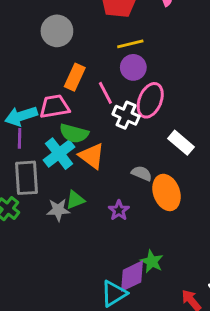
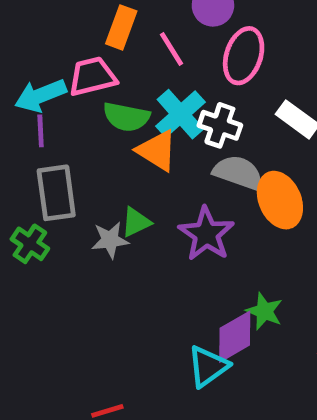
white cross: (126, 115) -> (220, 125), moved
cyan cross: (59, 154) -> (180, 114), moved
gray semicircle: (142, 173) -> (238, 173), size x1.5
purple star: (119, 210) -> (206, 234), size x1.6

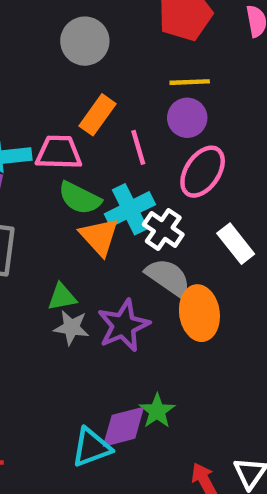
gray star: (110, 240) -> (71, 328), moved

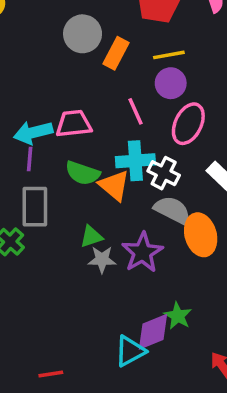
orange rectangle: (98, 115) -> (116, 53), moved
green semicircle: (80, 198) -> (83, 173), moved
cyan cross: (130, 209) -> (135, 161), turned 30

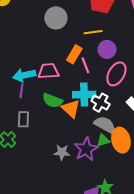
orange rectangle: (116, 53) -> (74, 54), moved
yellow line: (169, 55) -> (93, 32), moved
gray rectangle: (35, 207) -> (23, 119), size x0.7
green triangle: (91, 237) -> (103, 140), moved

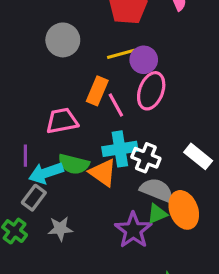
purple circle: (107, 49) -> (144, 60), moved
pink ellipse: (116, 74) -> (151, 91), moved
cyan arrow: (24, 75) -> (46, 173), moved
gray rectangle: (23, 119) -> (34, 198), turned 42
gray star: (62, 152) -> (60, 229), moved

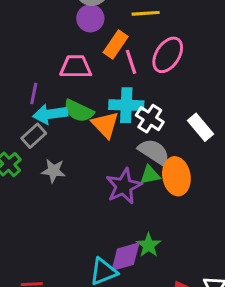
purple circle: (144, 60) -> (90, 18), moved

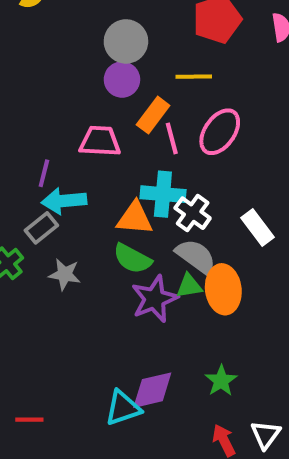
green semicircle: (79, 111) -> (132, 259), moved
orange triangle: (105, 125) -> (135, 218), turned -44
green star: (149, 245) -> (221, 381), moved

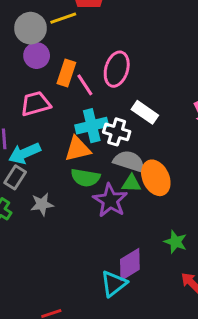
yellow line: (194, 77) -> (63, 18), moved
white rectangle: (258, 227) -> (145, 112), moved
green triangle: (189, 286) -> (131, 183), turned 30

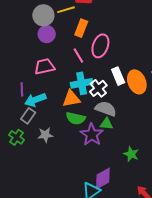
orange rectangle: (66, 73) -> (81, 28), moved
white rectangle: (145, 112) -> (118, 76), turned 30
white cross: (117, 132) -> (98, 88), turned 30
orange ellipse: (156, 178) -> (137, 82), moved
green star: (176, 242) -> (131, 154), moved

